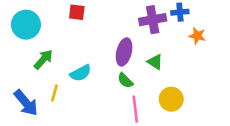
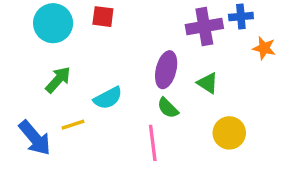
cyan circle: (26, 25) -> (53, 23), moved
yellow line: (54, 93) -> (73, 125), turned 56
pink line: (135, 109) -> (153, 143), moved

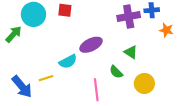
purple ellipse: (166, 70) -> (91, 45), moved, turned 50
green arrow: (58, 80) -> (14, 34), moved
green semicircle: (168, 108) -> (116, 72), moved

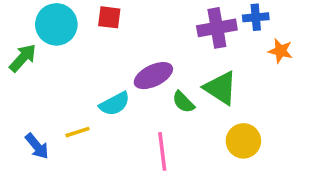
green triangle: (131, 52) -> (220, 88), size x1.5
green semicircle: (116, 72) -> (183, 102), moved
blue arrow: (22, 87) -> (37, 146), size x0.7

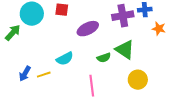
purple ellipse: (153, 76) -> (88, 29), moved
green semicircle: (183, 102) -> (104, 58), turned -64
blue arrow: (37, 146) -> (25, 74), moved, turned 70

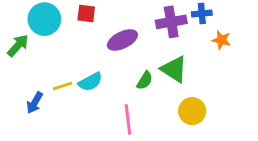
green semicircle: (104, 58) -> (145, 80), turned -40
yellow line: (44, 75) -> (62, 86), moved

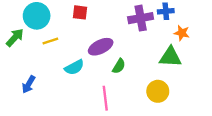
red square: (86, 14) -> (80, 12), moved
purple ellipse: (122, 40) -> (101, 47), moved
green triangle: (174, 69) -> (170, 57), moved, turned -30
yellow line: (62, 86) -> (50, 41), moved

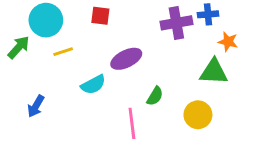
green semicircle: (119, 66) -> (155, 96), moved

